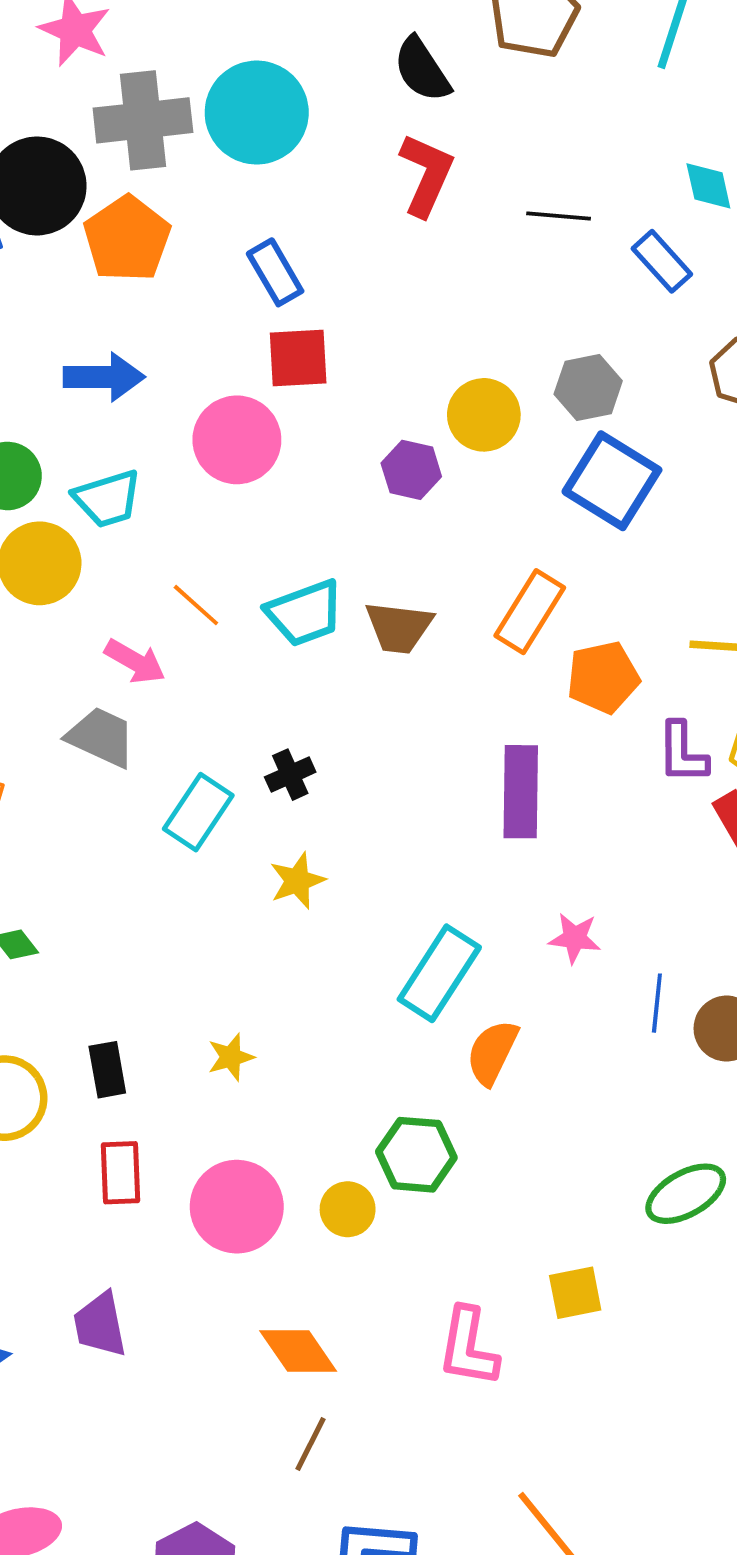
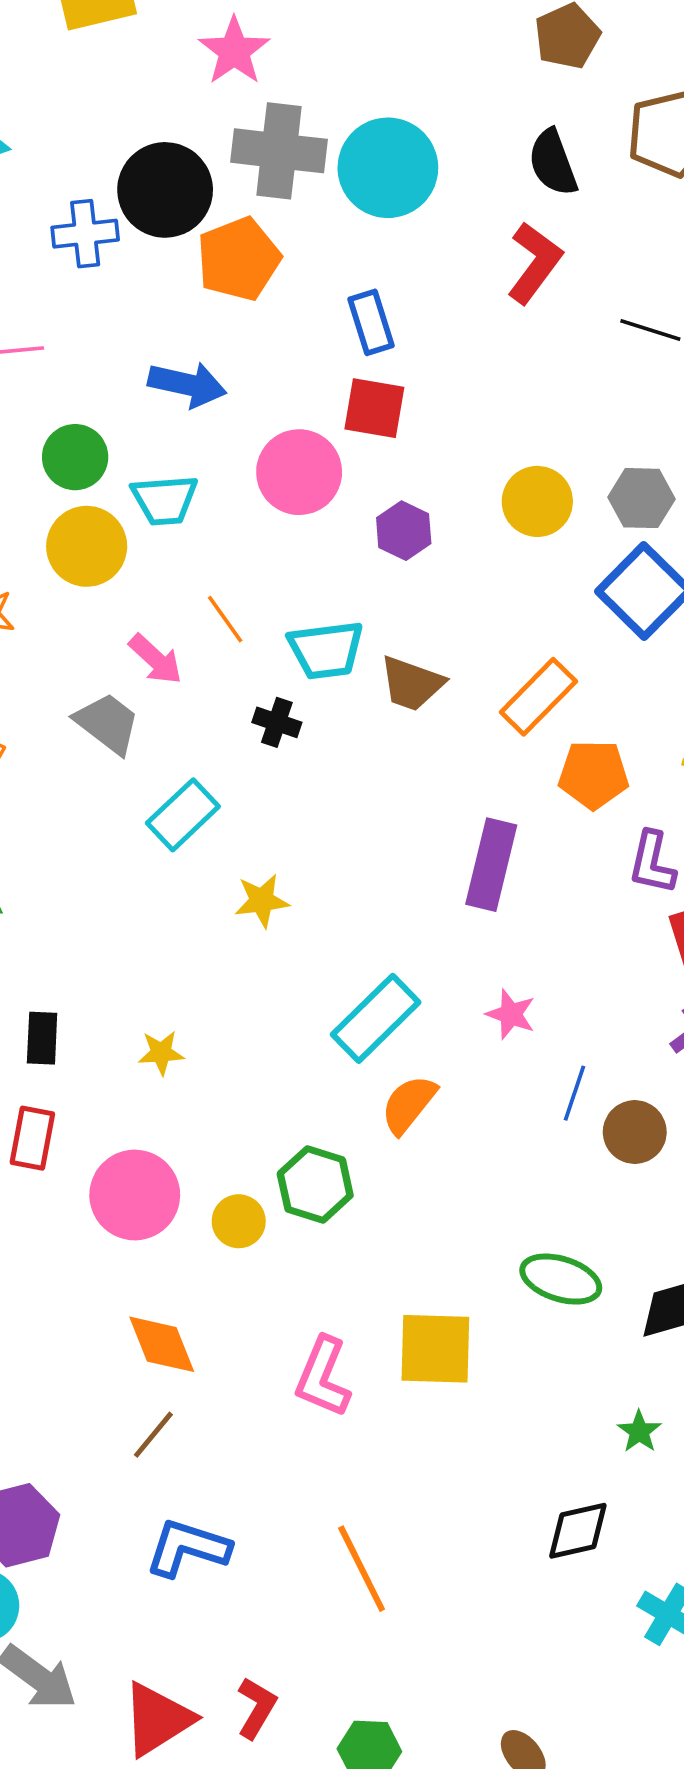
purple hexagon: (411, 470) -> (404, 531), moved
black cross: (290, 775) -> (277, 722), moved, turned 30
green ellipse: (686, 1194) -> (561, 1279), turned 34
yellow square: (575, 1293) -> (435, 1349), size x1.5

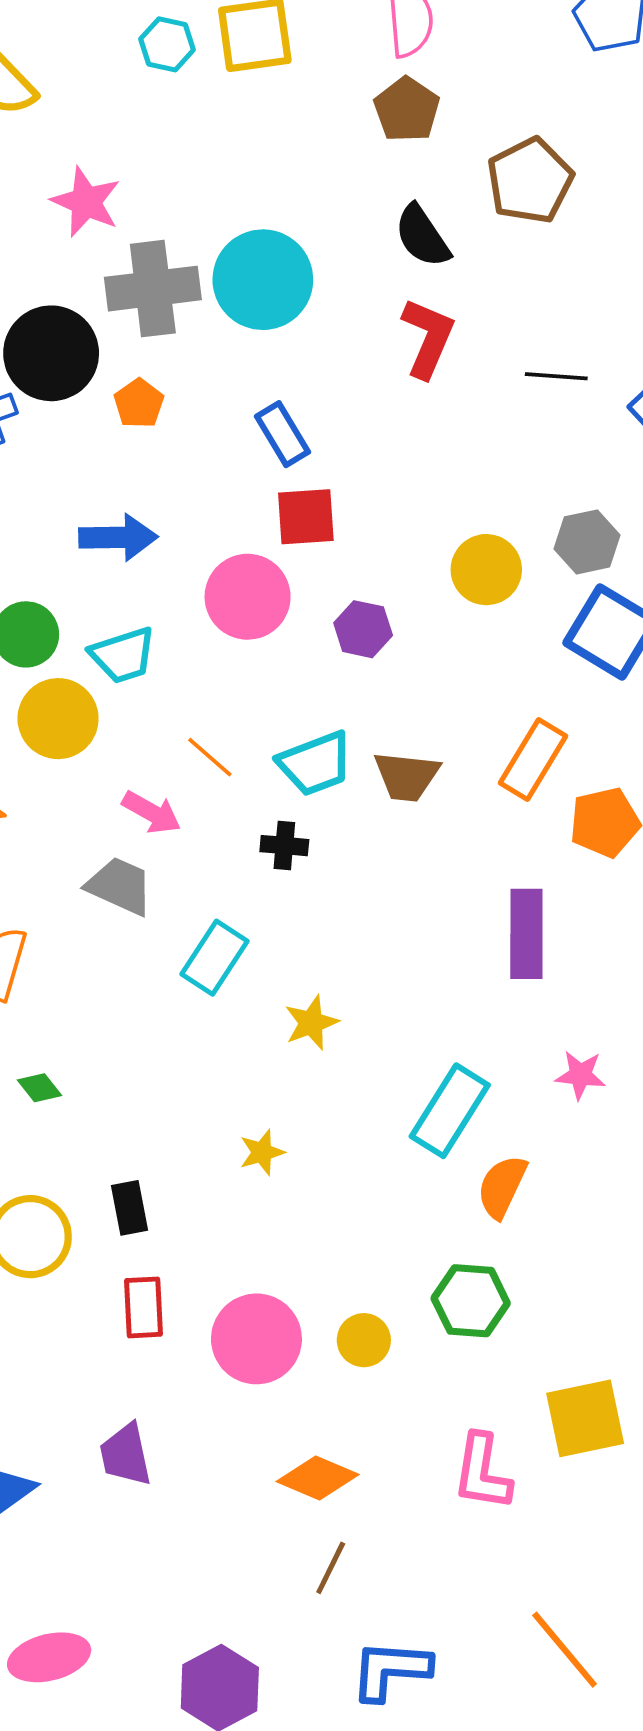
orange pentagon: (239, 259) -> (139, 403), size x0.6
yellow star: (161, 1053) -> (262, 1152), moved
green hexagon: (315, 1185) -> (471, 1301), moved
orange diamond: (162, 1344) -> (318, 1478), turned -32

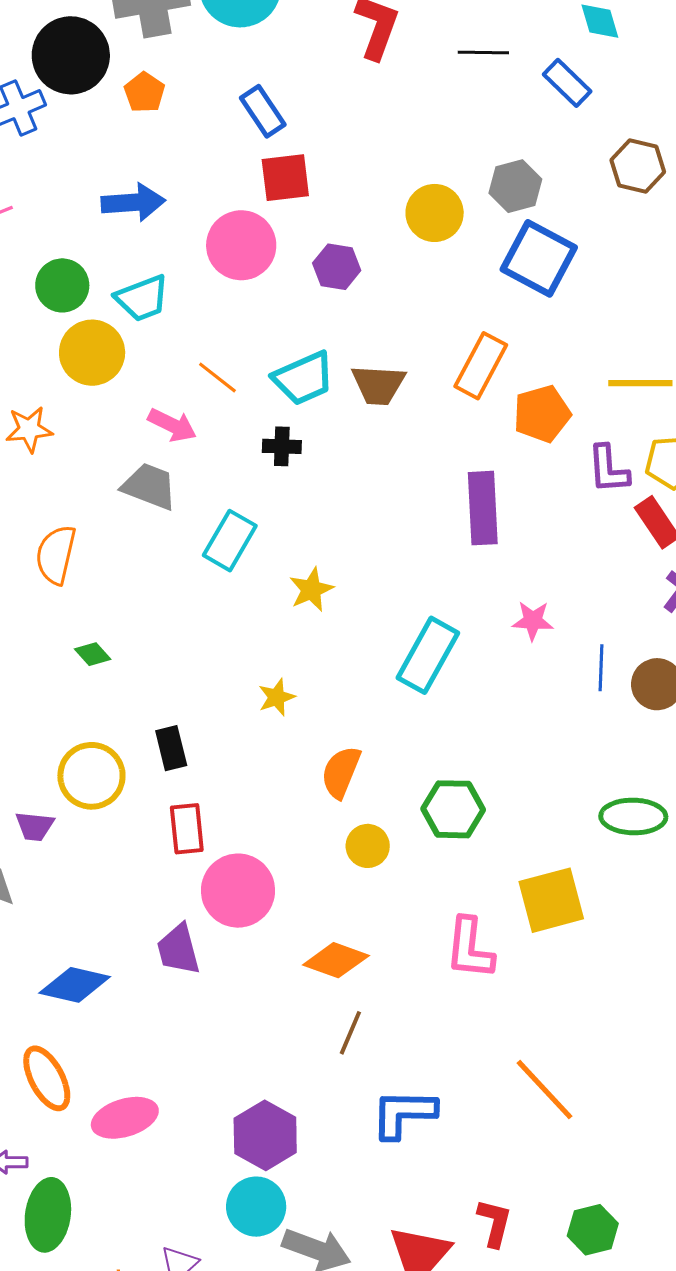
orange semicircle: (502, 1187) -> (341, 772), moved
pink circle: (256, 1339) -> (238, 891), moved

